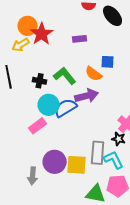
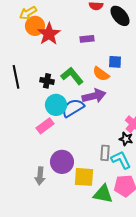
yellow arrow: (21, 45) -> (28, 13), moved
gray rectangle: (98, 153) -> (105, 153), size x0.7
yellow square: (77, 165) -> (84, 177), moved

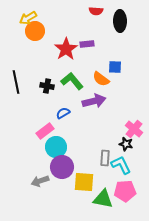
black ellipse: (120, 16) -> (120, 21), turned 40
red star: (49, 34) -> (66, 49), moved
cyan circle: (56, 105) -> (56, 147), moved
blue semicircle: (73, 108) -> (63, 113), moved, size x0.6
gray arrow: (40, 176) -> (40, 181), turned 66

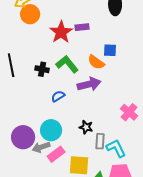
pink rectangle: (45, 131) -> (56, 154), moved
black star: (126, 144) -> (86, 127), moved
purple circle: (62, 167) -> (23, 137), moved
gray arrow: (40, 181) -> (41, 147), moved

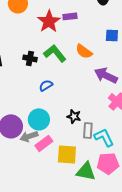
blue square: (110, 50) -> (112, 35), moved
purple arrow: (89, 84) -> (106, 75), moved, turned -140

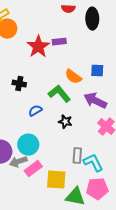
blue square: (112, 35) -> (97, 71), moved
green L-shape: (55, 53) -> (59, 94), moved
black star: (74, 116) -> (65, 122), moved

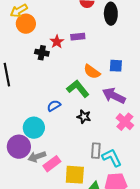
red star: (38, 47) -> (57, 42), size x0.6
black cross: (19, 84) -> (42, 53), moved
cyan circle: (28, 145) -> (34, 128), moved

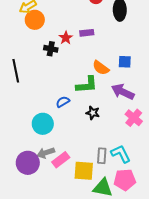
green L-shape: (78, 89) -> (87, 85), turned 125
purple circle: (19, 147) -> (28, 163), moved
gray rectangle: (96, 151) -> (102, 156), moved

